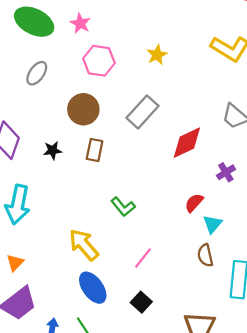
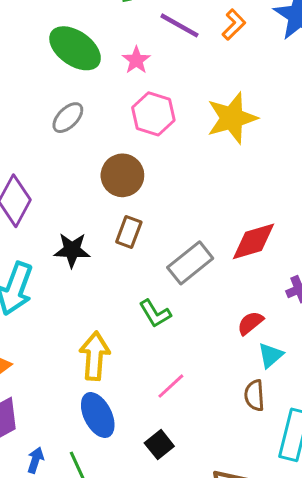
yellow star: (157, 55) -> (232, 118), size x1.8
gray rectangle: (143, 112) -> (190, 263), moved
black star: (53, 150) -> (72, 250), moved, size x1.4
yellow arrow: (84, 245) -> (95, 356), turned 36

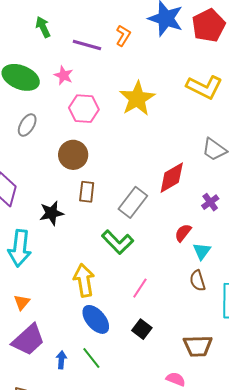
green L-shape: (155, 313) -> (118, 242), size x1.4

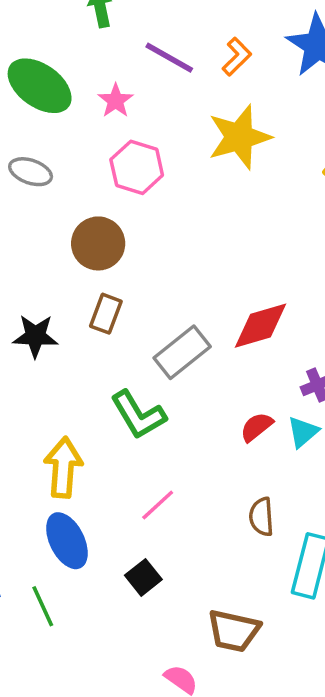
yellow star: (137, 99) -> (239, 137), moved
gray ellipse: (27, 125) -> (31, 172), turned 65
cyan triangle: (202, 251) -> (303, 432), moved

